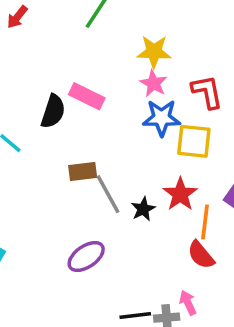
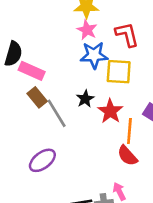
pink rectangle: (87, 96) -> (32, 71), moved
brown rectangle: (83, 171) -> (37, 97), turned 60
black star: (143, 209) -> (85, 99), moved

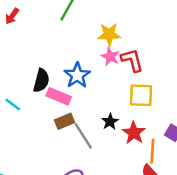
red L-shape: (127, 35) -> (132, 60), moved
blue star: (94, 55) -> (77, 75), moved, turned -30
brown rectangle: (37, 97) -> (65, 121), turned -72

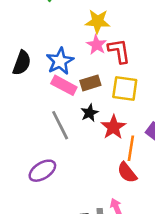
pink rectangle: (59, 96) -> (64, 85), moved
brown rectangle: (65, 121) -> (90, 83), moved

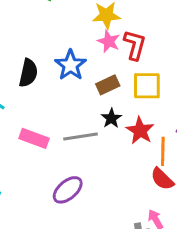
red L-shape: (119, 51) -> (135, 45), turned 32
pink rectangle: (64, 85) -> (34, 138), moved
gray line: (60, 125) -> (80, 136), turned -64

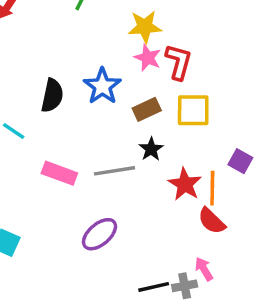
red star: (140, 131) -> (185, 184), moved

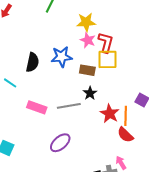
blue star: (102, 86) -> (62, 57), turned 30
brown rectangle: (147, 109) -> (87, 70), turned 35
yellow square: (193, 110) -> (108, 59), moved

